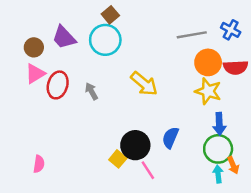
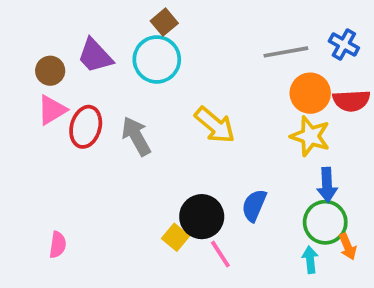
gray arrow: (91, 91) -> (136, 136), size x1.5
cyan arrow: (218, 174) -> (310, 260), moved

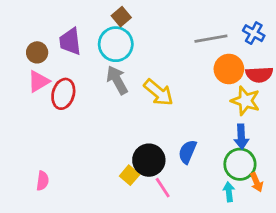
purple trapezoid: (95, 56) -> (70, 41), turned 36
gray arrow: (136, 136) -> (117, 80), moved
yellow star: (310, 136) -> (245, 101), moved

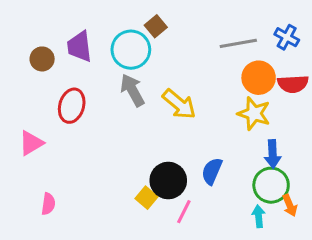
brown square: (121, 17) -> (156, 26), moved
pink triangle: (38, 81) -> (31, 143), moved
yellow star: (245, 101) -> (254, 113), moved
pink line: (163, 188) -> (184, 212), turned 60

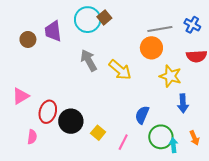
cyan circle: (131, 50) -> (88, 20), moved
orange circle: (259, 78) -> (151, 48), moved
red ellipse: (72, 106) -> (48, 112), moved
black circle: (168, 180) -> (71, 121), moved
green circle: (271, 185) -> (161, 137), moved

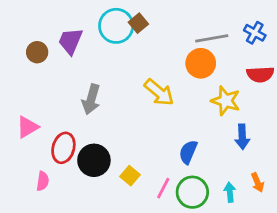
purple trapezoid: (53, 31) -> (70, 41), turned 30
gray arrow: (89, 60) -> (91, 99), moved, turned -135
green circle: (161, 137) -> (192, 192), moved

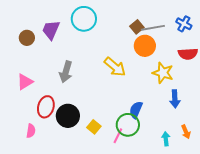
brown square: (138, 23) -> (137, 27), moved
pink triangle: (27, 127) -> (25, 82), moved
green circle: (192, 192) -> (128, 125), moved

